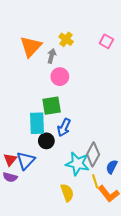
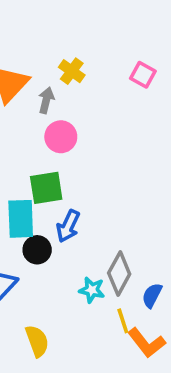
cyan star: (77, 164) -> (92, 290), size x0.6
yellow semicircle: (67, 193) -> (37, 341), moved

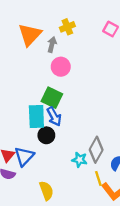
yellow cross: (72, 71) -> (67, 27), turned 32
green square: (46, 188) -> (52, 98), turned 35
blue arrow: (68, 226) -> (54, 116), moved, turned -54

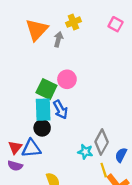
pink circle: (61, 67) -> (67, 79), moved
green square: (52, 98) -> (46, 89), moved
black circle: (46, 135) -> (42, 128), moved
blue triangle: (24, 156) -> (31, 148), turned 42

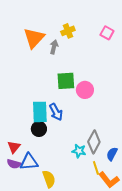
pink circle: (67, 79) -> (85, 90), moved
green square: (46, 89) -> (66, 81), moved, turned -30
blue triangle: (31, 148) -> (29, 162), moved

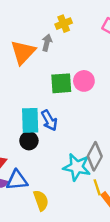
orange triangle: (34, 38) -> (23, 52), moved
pink circle: (85, 90) -> (84, 81), moved
cyan star: (79, 151) -> (77, 167), size x1.6

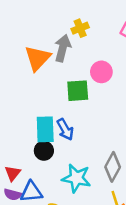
gray arrow: (47, 43) -> (63, 48), size x1.5
pink circle: (84, 81) -> (101, 72), moved
cyan star: (77, 167) -> (76, 178), moved

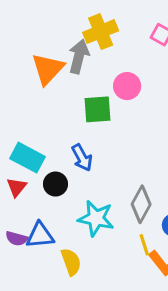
yellow cross: (80, 28) -> (101, 32), size x1.5
cyan rectangle: (45, 129) -> (27, 158), moved, turned -60
red triangle: (13, 173) -> (17, 187), moved

